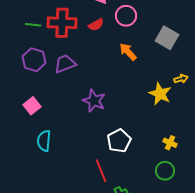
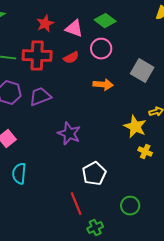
orange arrow: (128, 52) -> (103, 85), turned 138
yellow cross: (170, 143) -> (145, 152), moved
green circle: (165, 171) -> (130, 206), moved

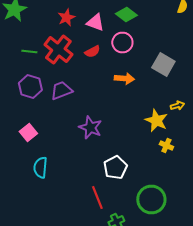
red cross: (37, 56) -> (58, 50), turned 36
green circle: (130, 206) -> (151, 200), size x1.5

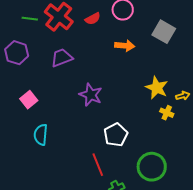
purple hexagon: (30, 86) -> (17, 53), moved
yellow arrow: (177, 106) -> (183, 96), moved

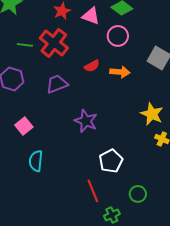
red semicircle: (93, 19) -> (92, 66), moved
green circle: (152, 167) -> (138, 194), moved, size x0.6

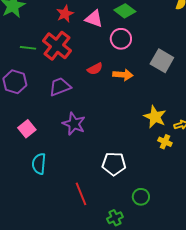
purple star: (86, 121) -> (74, 124), moved
white pentagon: (111, 161) -> (114, 164), turned 30
red line: (93, 191) -> (81, 194), moved

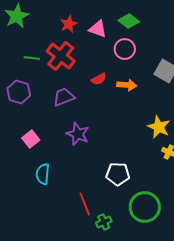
green circle: (141, 197) -> (145, 207), size x1.8
green cross: (115, 218) -> (104, 222), moved

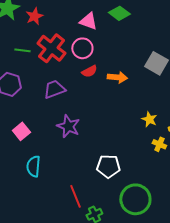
red star: (69, 24) -> (34, 16), moved
pink circle: (125, 49) -> (82, 48), moved
yellow star: (159, 127) -> (149, 119), size x0.7

